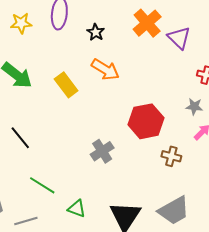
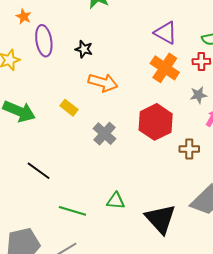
orange cross: (147, 23) -> (165, 68), moved
yellow rectangle: (66, 85) -> (69, 108), size x0.7
gray cross: (102, 151) -> (105, 134), moved
green triangle: (77, 209) -> (116, 201), moved

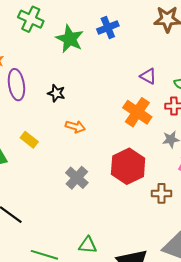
purple triangle: (166, 33) -> (148, 76), moved, size x0.7
orange arrow: (103, 83) -> (75, 127), size x0.7
yellow rectangle: (69, 108) -> (29, 140), moved

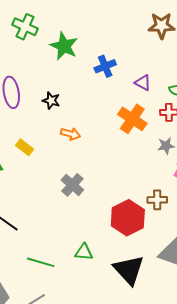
blue cross: (108, 27) -> (105, 66), moved
red hexagon: (128, 166) -> (128, 218), moved

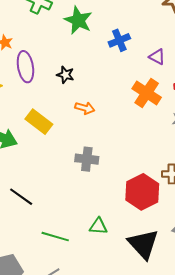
yellow rectangle: (25, 147) -> (39, 122), size x1.5
gray cross: (72, 185) -> (87, 159), turned -35

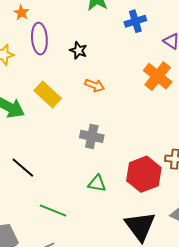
green triangle: (98, 226) -> (97, 183), moved

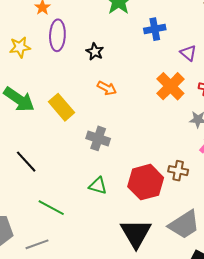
yellow rectangle: (48, 95) -> (61, 107), moved

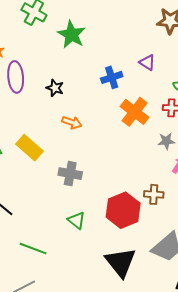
blue cross: (155, 29) -> (112, 77), moved
purple triangle: (188, 53) -> (147, 63), moved
green triangle: (98, 186) -> (76, 220), turned 30

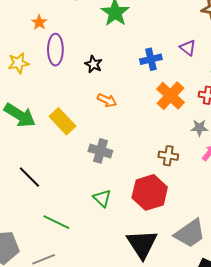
brown cross: (154, 194) -> (168, 156), moved

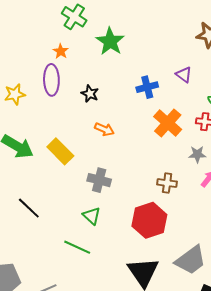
orange star: (39, 22) -> (61, 51), moved
green triangle: (102, 198) -> (92, 216), moved
green line: (56, 222) -> (77, 247), moved

